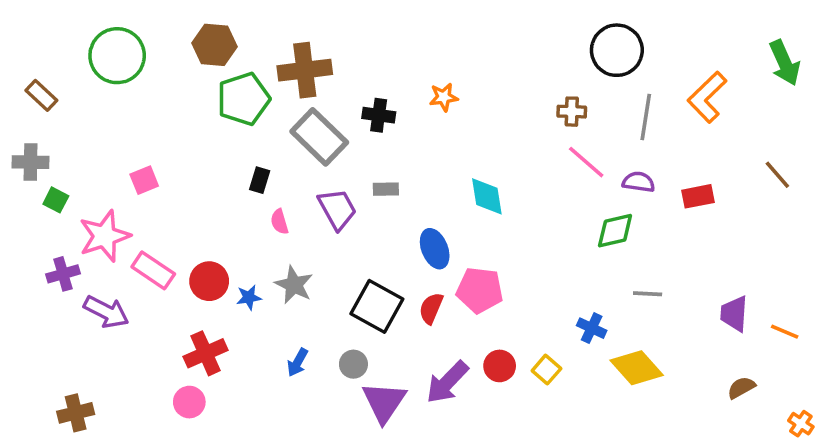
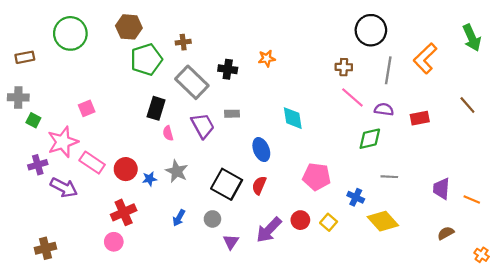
brown cross: (305, 70) -> (183, 42), size x0.5
brown rectangle: (41, 95) -> (25, 57), turned -54
black rectangle: (260, 180) -> (156, 108), size x1.5
pink pentagon: (480, 290) -> (317, 177), moved
purple triangle: (384, 402) -> (231, 242), size x0.6

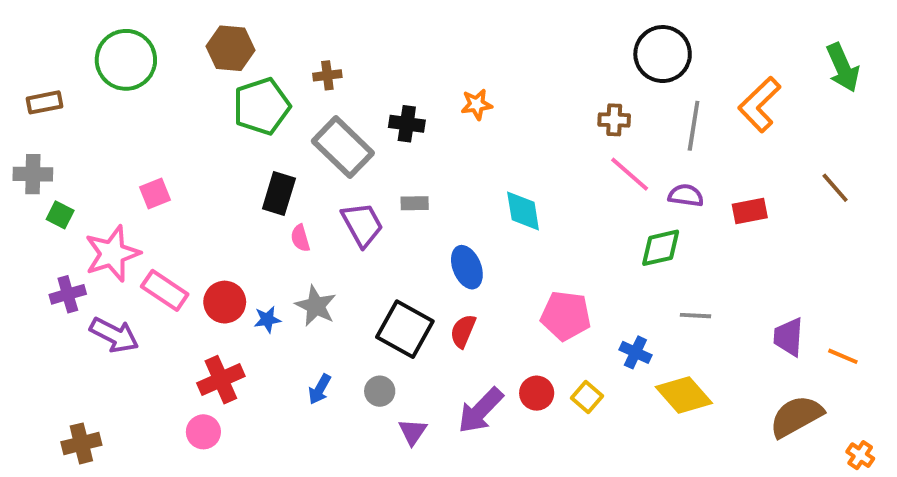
brown semicircle: (446, 233) -> (796, 416), size x1.8

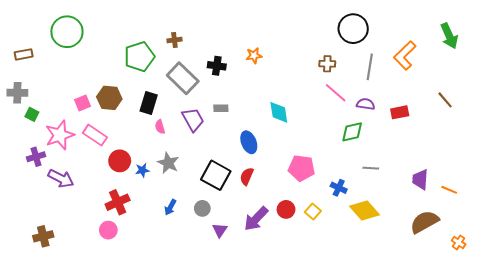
brown hexagon: (231, 48) -> (109, 98), moved
pink rectangle: (165, 290) -> (95, 135), moved

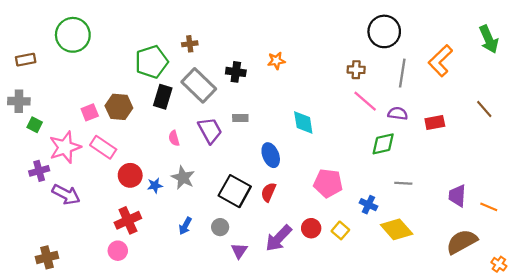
black rectangle: (149, 103) -> (163, 97), moved

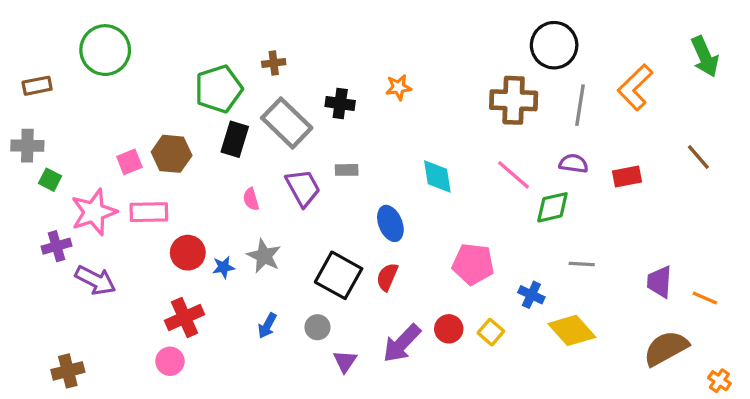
brown cross: (356, 70) -> (514, 100), size x1.8
pink line: (365, 101) -> (514, 175), moved
pink rectangle: (103, 147) -> (149, 212), turned -35

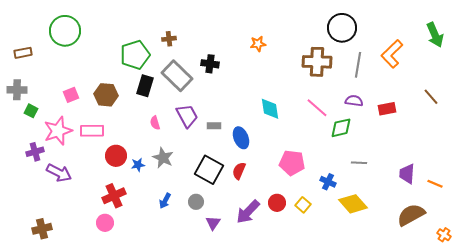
orange star: (399, 87) -> (258, 44), moved
pink square: (129, 162) -> (71, 95), moved
gray rectangle: (347, 170) -> (214, 126), moved

